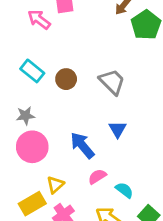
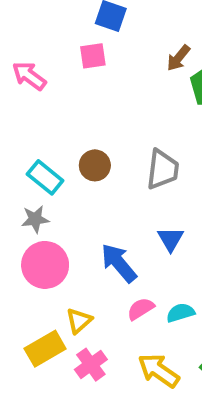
pink arrow: (39, 20) -> (29, 76), moved
cyan rectangle: (32, 71) -> (45, 177), moved
gray trapezoid: (112, 82) -> (163, 169), turned 52
cyan semicircle: (124, 190) -> (180, 313), moved, turned -54

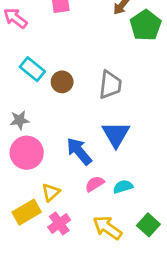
cyan rectangle: (45, 177) -> (32, 69), moved
blue triangle: (171, 239) -> (116, 134), size x1.5

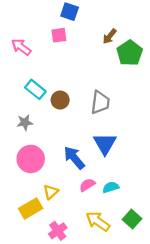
gray star: (20, 120) -> (25, 122), moved
pink cross: (59, 223) -> (58, 231), moved

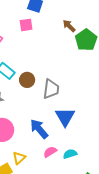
brown arrow: (110, 36) -> (69, 26), turned 96
gray trapezoid: (100, 102) -> (51, 89), moved

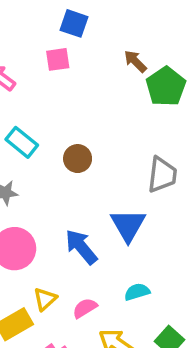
brown circle: (27, 80) -> (78, 159), moved
gray trapezoid: (51, 89) -> (162, 175), moved
pink semicircle: (50, 152) -> (85, 308), moved

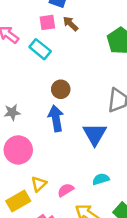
brown arrow: (135, 61) -> (70, 24), moved
cyan rectangle: (22, 142) -> (40, 49), moved
blue arrow: (81, 247) -> (56, 118), moved, turned 30

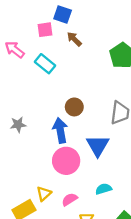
pink square: (47, 22) -> (45, 30), moved
brown circle: (61, 89) -> (74, 107), moved
pink circle: (18, 150) -> (66, 161), moved

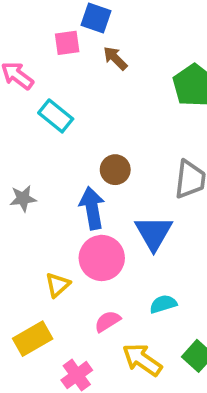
cyan rectangle: (45, 64) -> (56, 116), moved
yellow triangle: (44, 194) -> (58, 285), moved

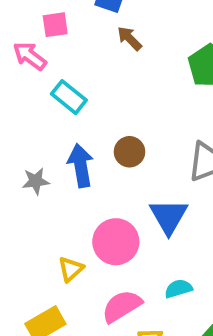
pink square: (67, 43) -> (55, 25), moved
blue arrow: (92, 208) -> (81, 165), moved
pink semicircle: (108, 321) -> (122, 306), size x1.5

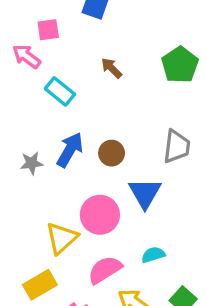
brown arrow: (129, 38) -> (112, 68), moved
brown circle: (129, 152) -> (112, 153), moved
blue arrow: (81, 165) -> (70, 150), turned 40
yellow triangle: (71, 269) -> (62, 238), size x1.5

